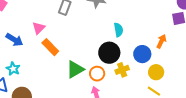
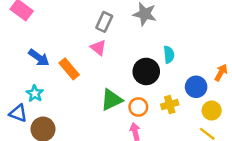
pink triangle: (39, 28) -> (98, 48), moved, turned -40
orange rectangle: (50, 47) -> (69, 69), moved
black circle: (109, 53) -> (146, 71), moved

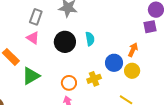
black circle: (146, 71) -> (65, 42), moved
green triangle: (111, 100) -> (31, 76), moved
yellow circle: (212, 111) -> (132, 71), moved

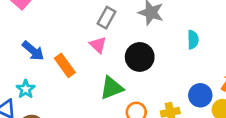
cyan semicircle: (90, 39) -> (193, 40), moved
green triangle: (31, 76) -> (112, 88), moved

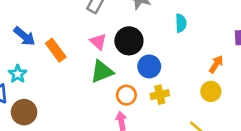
pink triangle: (98, 45) -> (98, 42), moved
blue circle: (200, 95) -> (149, 66), moved

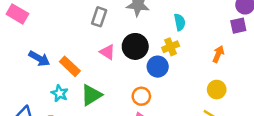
green triangle: (102, 72) -> (91, 95), moved
cyan star: (18, 74) -> (60, 93), moved
yellow circle: (211, 91) -> (217, 90), moved
yellow cross: (160, 95) -> (171, 47), moved

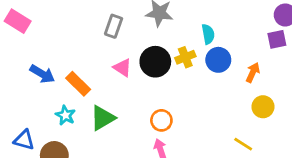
yellow cross: (171, 47) -> (185, 57), moved
blue circle: (158, 67) -> (218, 60), moved
yellow circle: (217, 90) -> (263, 107), moved

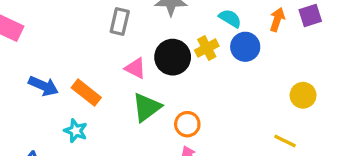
cyan semicircle: (208, 34) -> (230, 18), turned -42
orange arrow: (253, 72) -> (277, 19), moved
green triangle: (103, 118) -> (147, 107), moved

